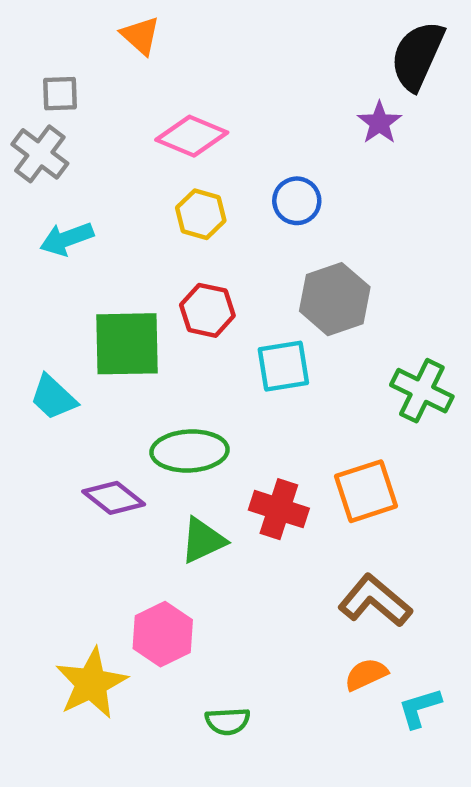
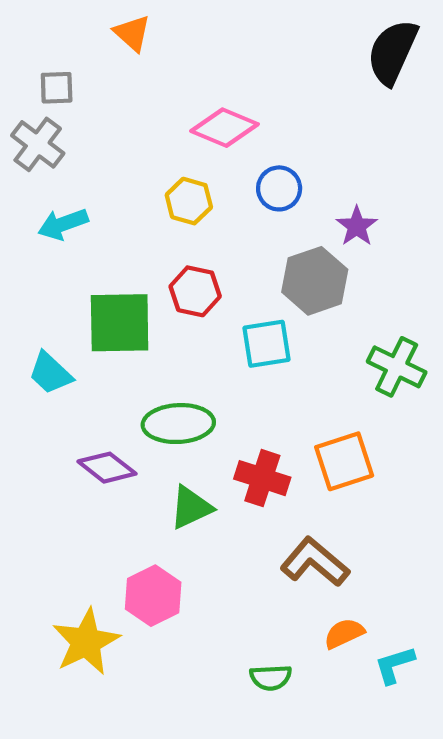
purple star: (379, 123) -> (357, 226), moved
pink diamond: (192, 136) -> (225, 128), moved
brown L-shape: (375, 601) -> (315, 562), moved
green semicircle: (228, 721) -> (271, 677), moved

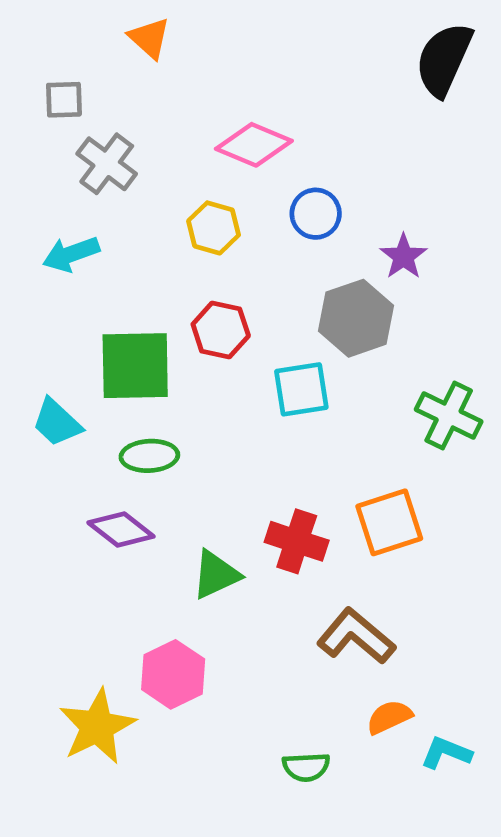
gray cross: (38, 144) -> (107, 164), moved
green ellipse: (178, 424) -> (149, 456), moved, size x0.7
cyan L-shape: (395, 665) -> (446, 753), turned 39

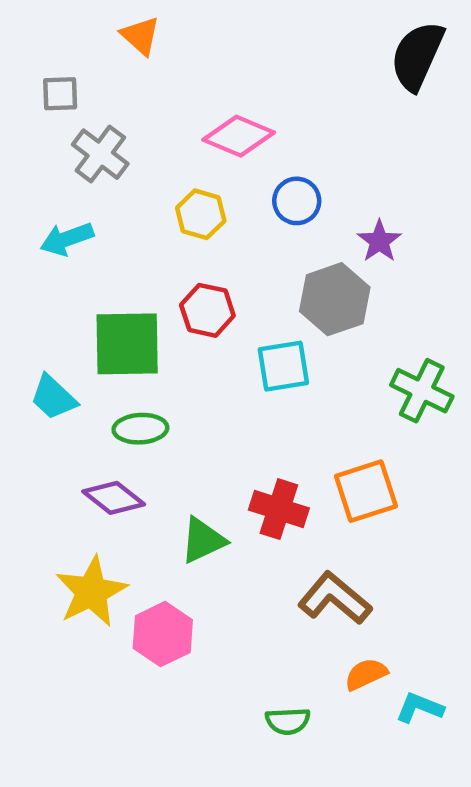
yellow star: (97, 727) -> (91, 592), moved

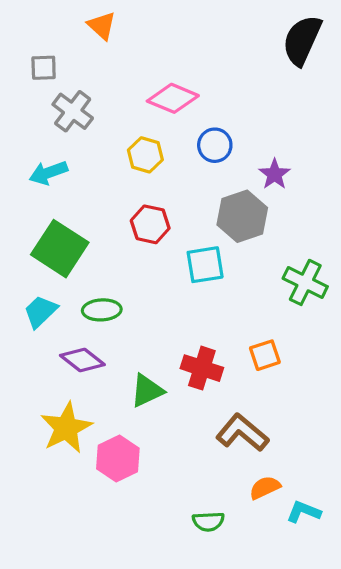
green square: (127, 344) -> (60, 249), moved, turned 34
cyan trapezoid: (53, 397) -> (40, 312), moved, turned 93
orange square: (366, 491) -> (265, 355), size x0.7

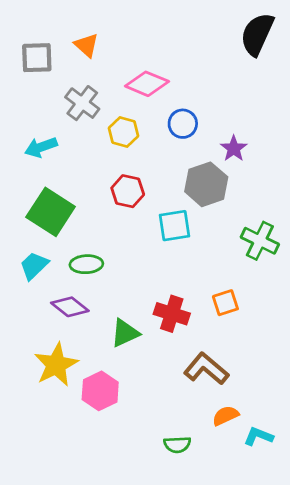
orange triangle: (102, 26) -> (86, 45), moved
gray square: (44, 68) -> (37, 58), size x1.4
gray cross: (73, 111) -> (82, 103), moved

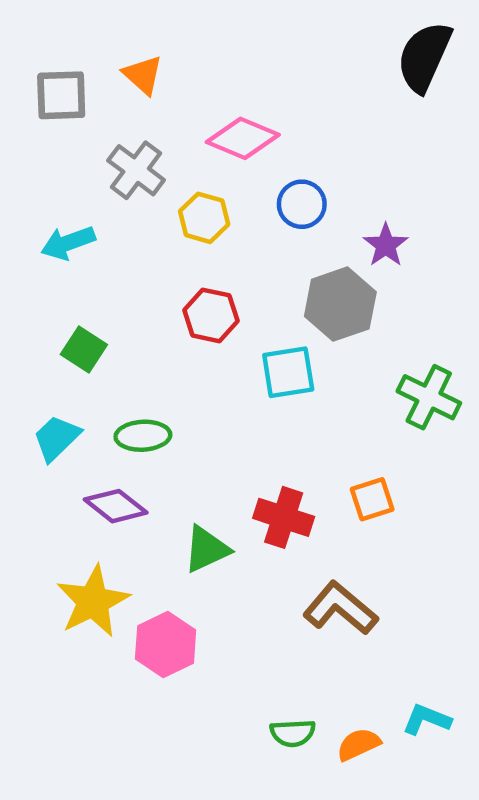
green square: (51, 212) -> (84, 349), size x0.6
orange semicircle: (225, 416) -> (358, 744), moved

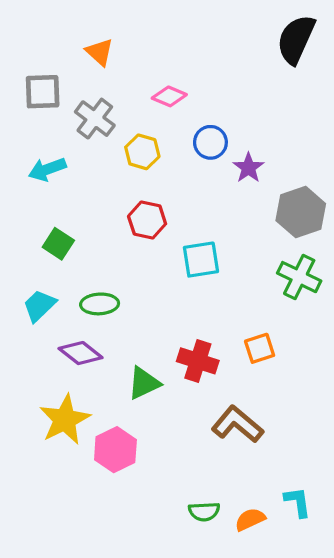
gray square: (61, 95) -> (43, 92), moved
pink diamond: (243, 138) -> (169, 96), size x0.7
purple star: (386, 245) -> (248, 168), moved
gray hexagon: (340, 304) -> (301, 212), moved
cyan L-shape: (427, 719) -> (298, 502), turned 60

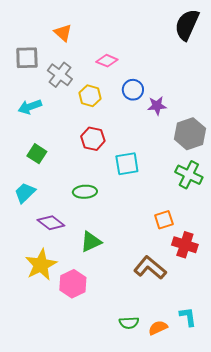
purple star: (248, 168) -> (157, 106), turned 30
green ellipse: (100, 304) -> (85, 192), moved
red cross: (198, 361) -> (185, 245), moved

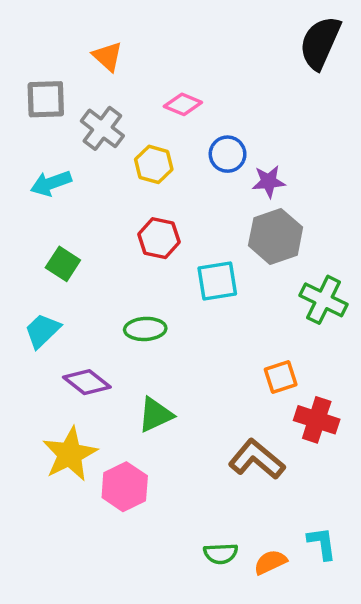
gray hexagon: (190, 134) -> (276, 236), moved

